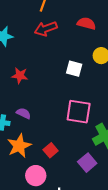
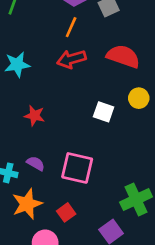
red semicircle: (86, 23) -> (123, 56), size x1.4
pink square: (79, 112) -> (77, 168), moved

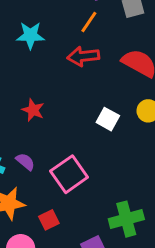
cyan star: (17, 65) -> (30, 35), moved
pink square: (77, 168) -> (69, 174), turned 32

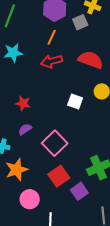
purple semicircle: (25, 162) -> (25, 129), moved, turned -64
red square: (49, 220) -> (59, 176), moved, size x1.5

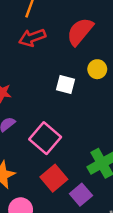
red semicircle: (91, 60) -> (80, 32), turned -65

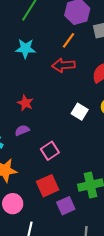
pink square: (45, 138) -> (50, 151), size x0.7

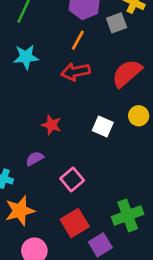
red star: (25, 103) -> (51, 125), moved

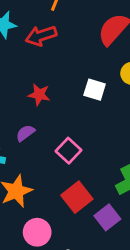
red arrow: (76, 72) -> (41, 36), moved

